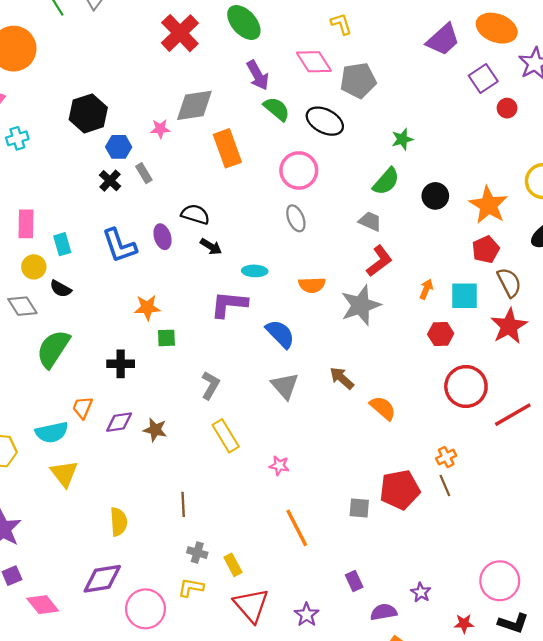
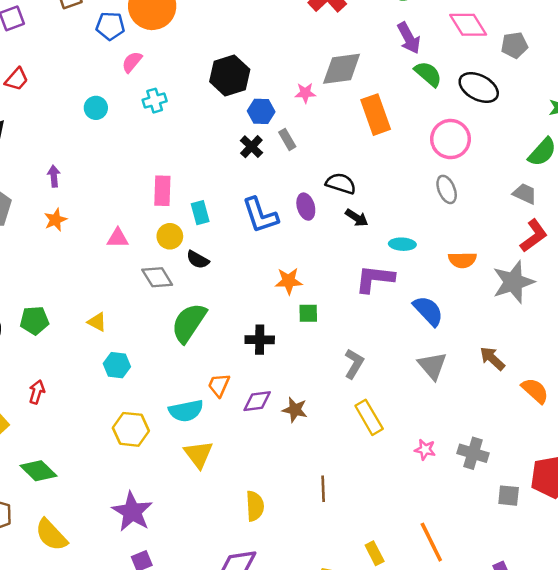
gray pentagon: (358, 80) -> (514, 45), size x0.7
orange line: (297, 528) -> (431, 542), moved
gray cross: (197, 553) -> (473, 453), moved, size x1.4

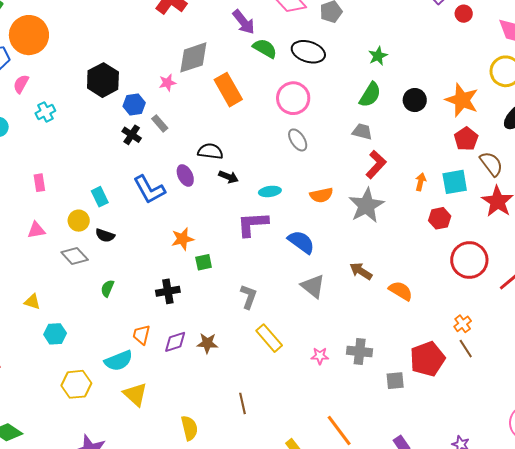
pink rectangle: (162, 191) -> (39, 183), moved, size x0.7
green semicircle: (189, 323) -> (107, 288), size x0.5

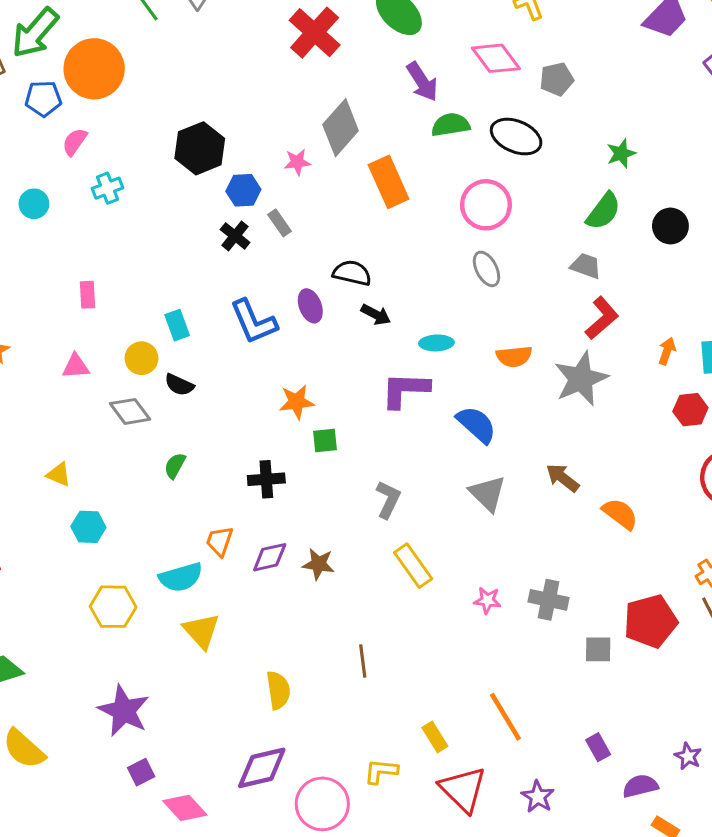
green semicircle: (265, 48) -> (451, 125), turned -45
gray diamond: (193, 57) -> (341, 128), turned -36

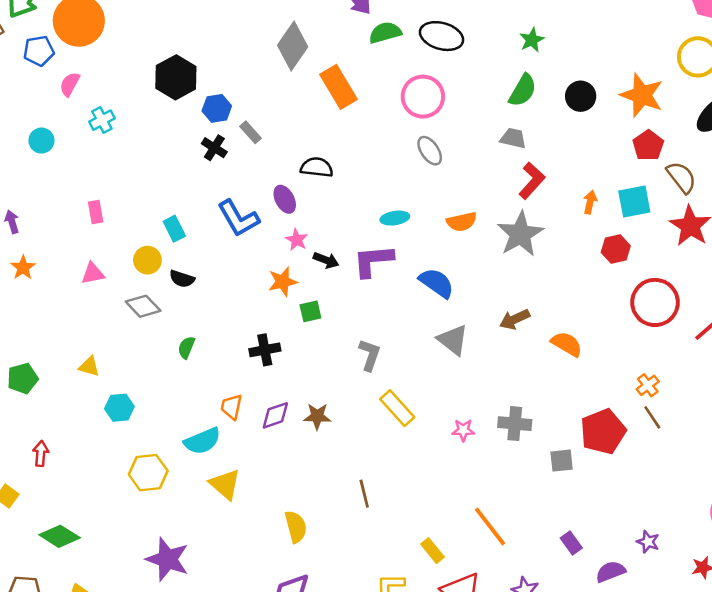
pink star: (297, 162) -> (297, 240), moved, turned -30
black arrow: (376, 315) -> (326, 260), moved
brown arrow: (563, 478) -> (515, 319), turned -56

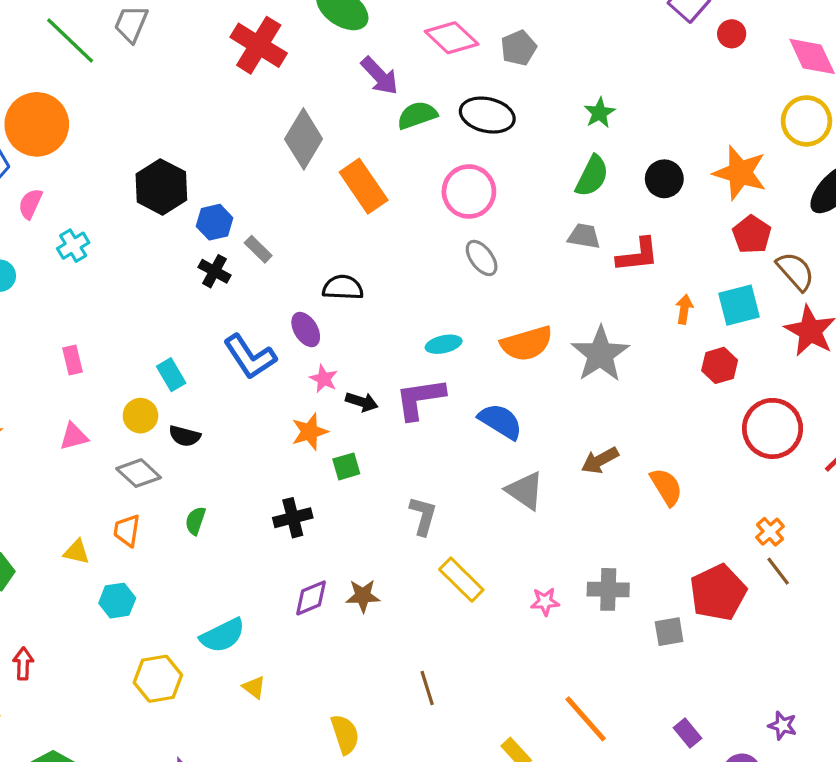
red L-shape: (532, 181) -> (638, 255), moved, turned 45
orange semicircle: (462, 222) -> (527, 344), size x1.4
orange semicircle: (567, 344) -> (666, 487), turned 32
orange trapezoid: (231, 407) -> (127, 530), moved
yellow triangle: (225, 484) -> (254, 687), size x0.6

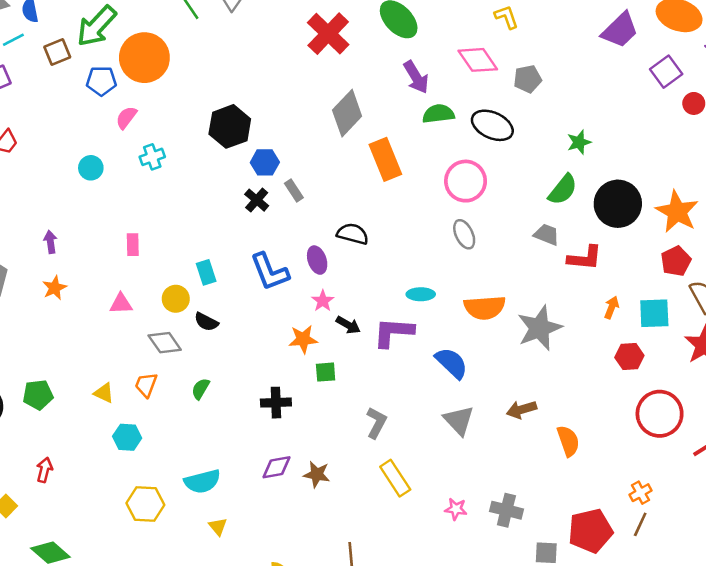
black circle: (664, 179) -> (618, 204), size x1.6
brown line: (778, 571) -> (640, 524), turned 50

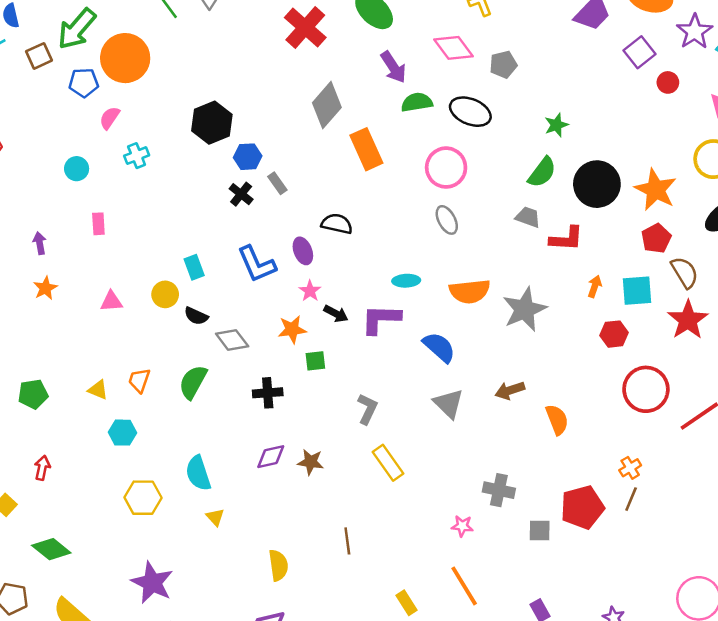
pink rectangle: (133, 245) -> (98, 224), moved
gray diamond: (165, 343) -> (232, 340), moved
green semicircle: (200, 389) -> (193, 382), size x1.6
cyan semicircle: (202, 481) -> (198, 473), turned 88
pink star: (456, 509) -> (462, 526), moved

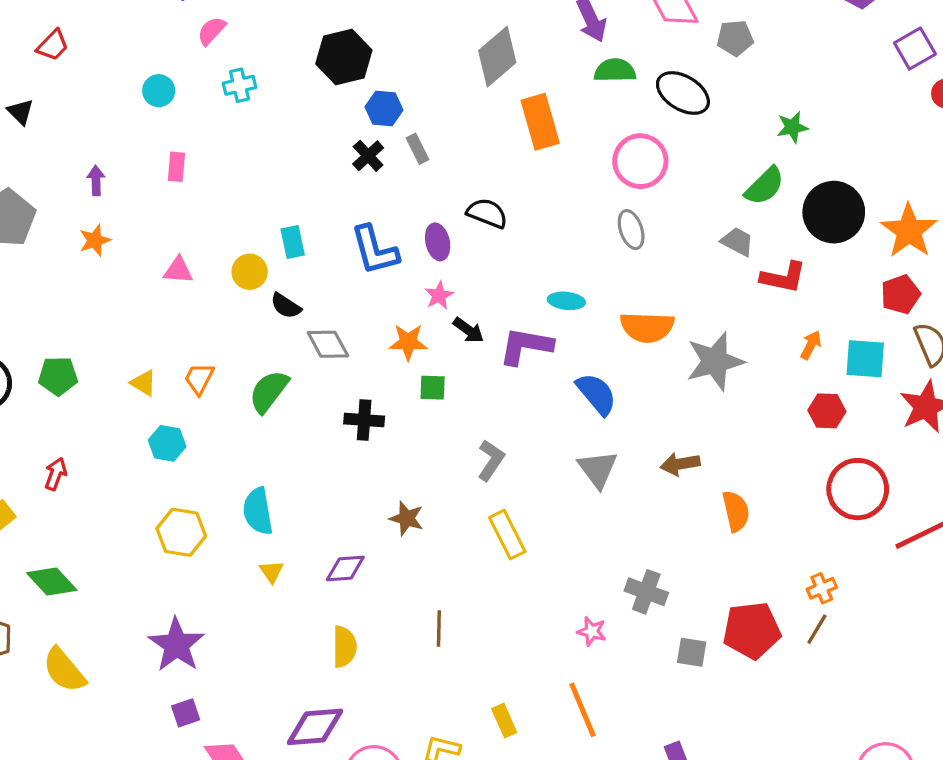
purple diamond: (271, 457) -> (345, 569), moved

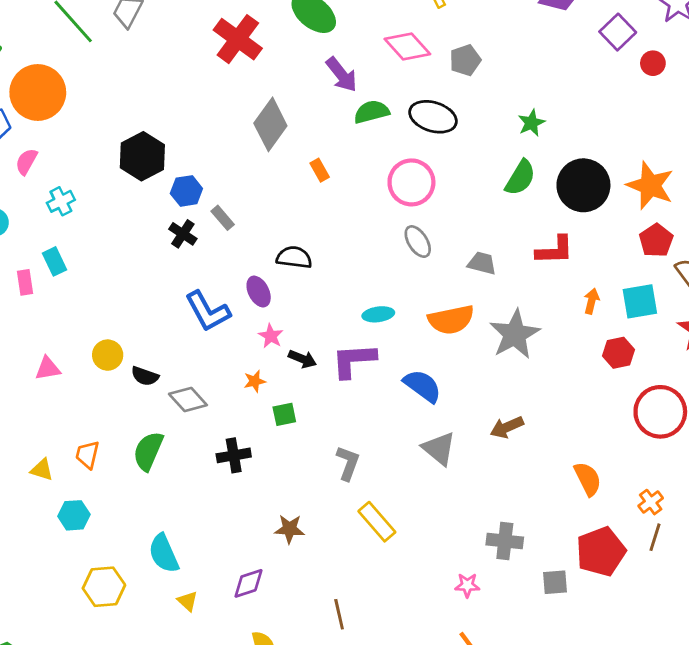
orange rectangle: (540, 122) -> (320, 170), size x0.5
cyan rectangle: (293, 242) -> (55, 261), moved
gray trapezoid: (737, 242) -> (482, 263), moved
orange star: (408, 342) -> (255, 381), size x0.7
orange semicircle: (736, 511) -> (588, 479), moved

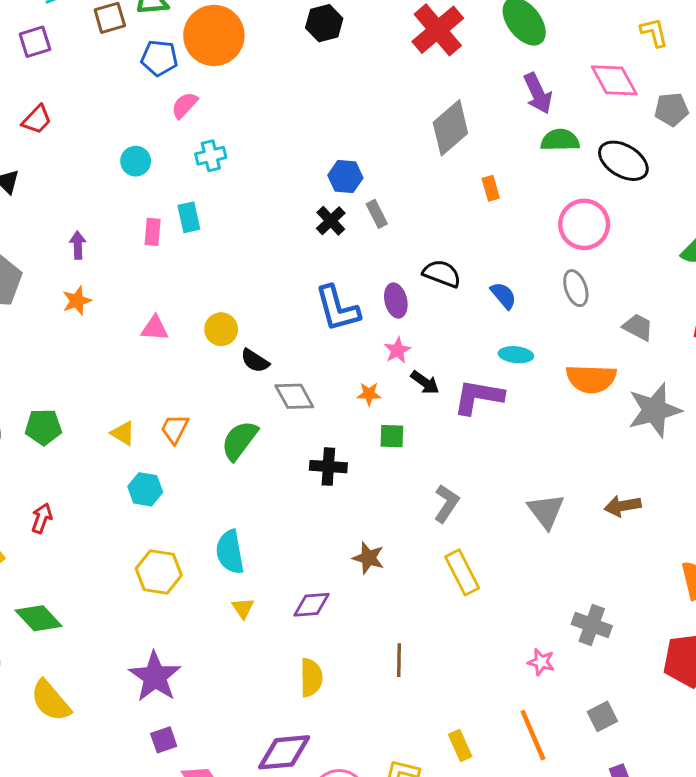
black hexagon: (142, 156) -> (324, 23), moved, size x0.7
blue semicircle: (422, 386) -> (503, 295), moved, size x0.7
gray square: (555, 582) -> (602, 716), moved, turned -36

